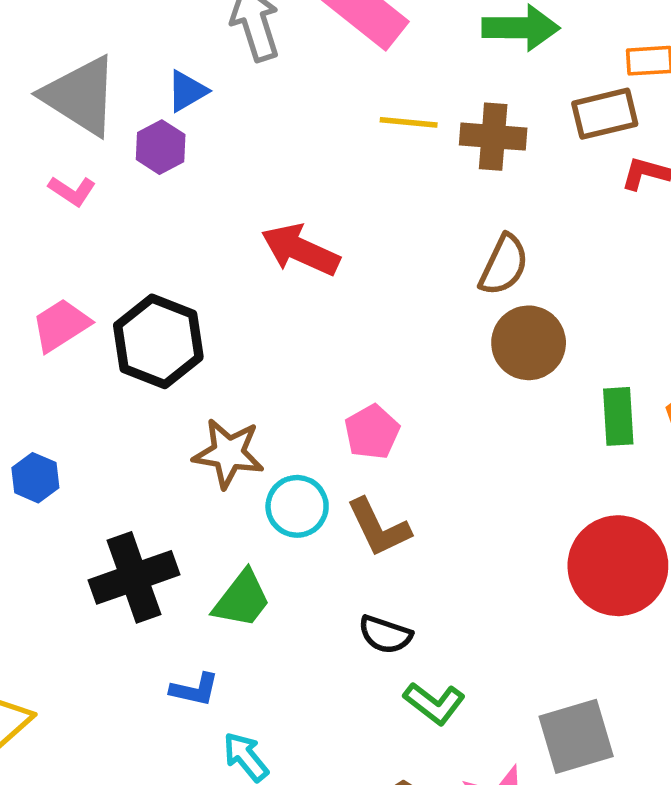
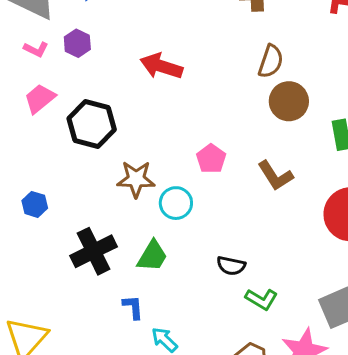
purple hexagon: (161, 147) -> (77, 43), moved
pink trapezoid: (61, 325) -> (40, 99), moved
brown L-shape: (379, 528) -> (275, 176), moved
blue L-shape: (195, 690) -> (133, 307), turned -100

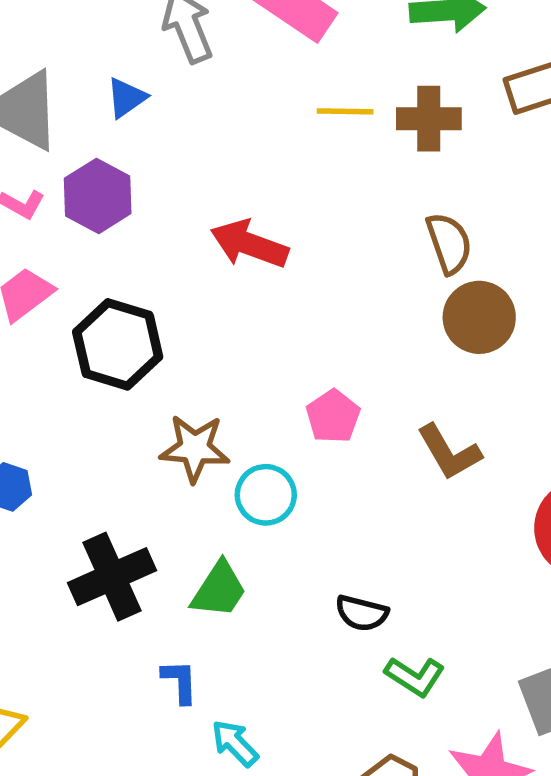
purple hexagon: (77, 43) -> (98, 196), size x1.4
brown semicircle: (271, 61) -> (449, 243), turned -40

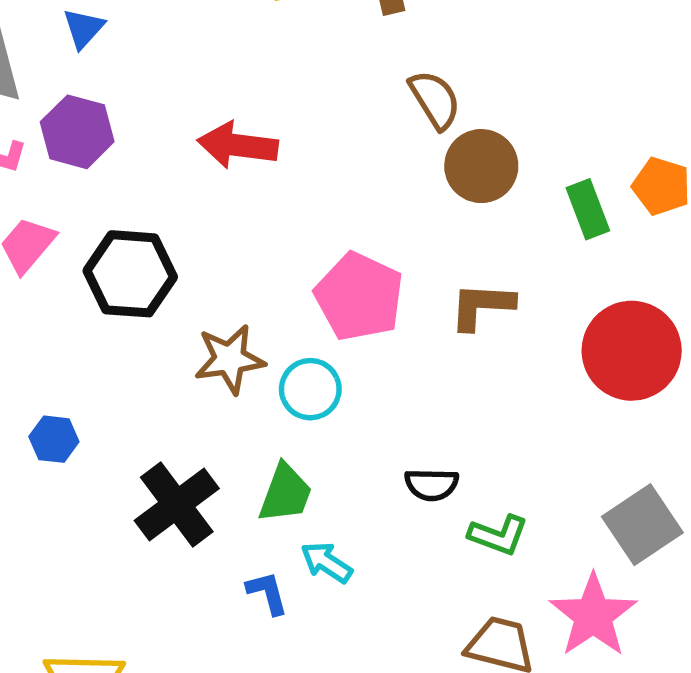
pink pentagon: (333, 416) -> (359, 297), size x1.6
brown L-shape: (449, 452) -> (482, 306), turned 136
cyan arrow: (235, 743) -> (327, 562), moved

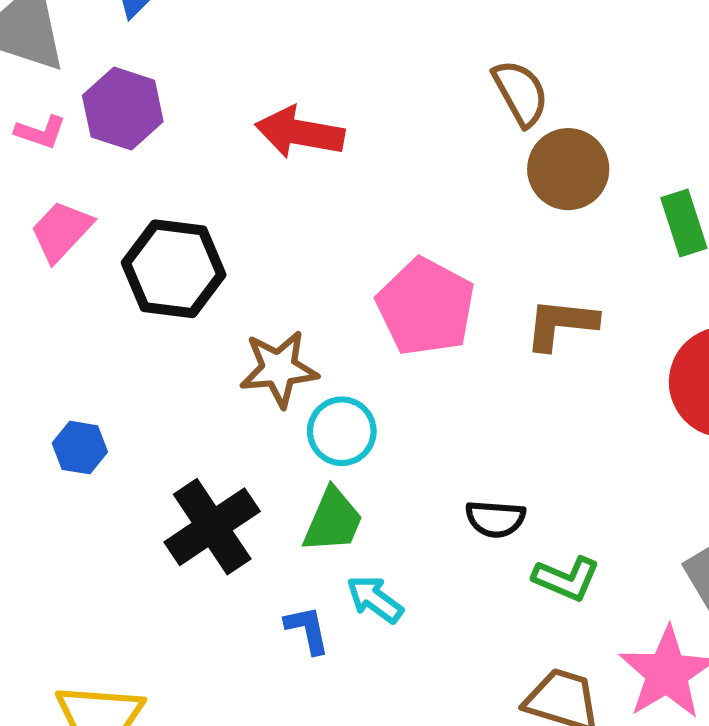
cyan circle: (310, 389) -> (342, 431), moved

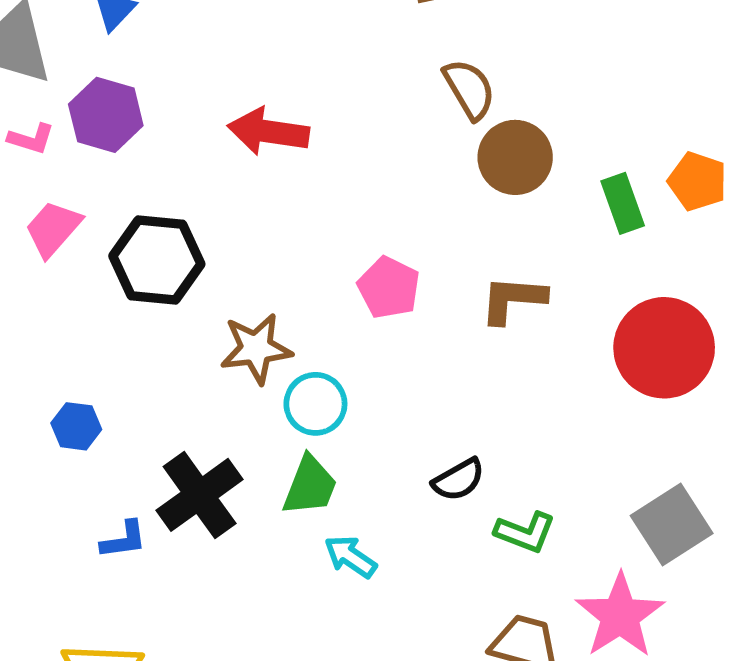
pink pentagon: (426, 307) -> (389, 288), size x0.7
black semicircle: (495, 519) -> (459, 480), turned -32
blue L-shape: (307, 630) -> (124, 540), moved, turned 96

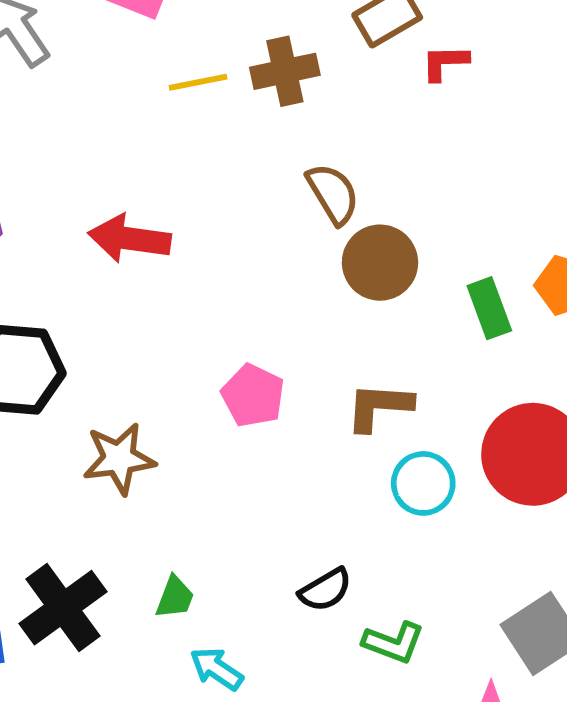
cyan circle: (315, 404) -> (423, 483), moved
green trapezoid: (310, 486) -> (175, 597), size x0.7

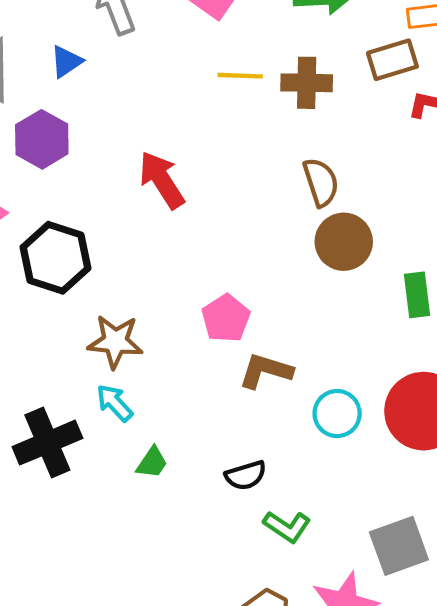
red arrow: (130, 239) -> (162, 180), turned 36
brown L-shape: (379, 407) -> (266, 371), moved
green trapezoid: (175, 597) -> (152, 462), moved
cyan arrow: (216, 669) -> (115, 403), moved

